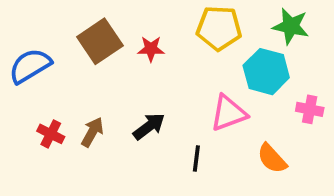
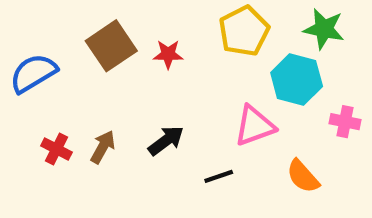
yellow pentagon: (219, 28) -> (244, 31), turned -30
black line: (196, 158) -> (219, 176), turned 64

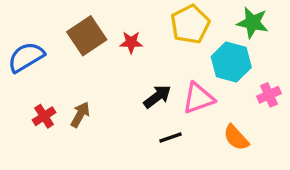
pink cross: (345, 122) -> (269, 95), turned -35
black arrow: (166, 141) -> (157, 96), moved
red cross: (56, 149) -> (44, 116), turned 30

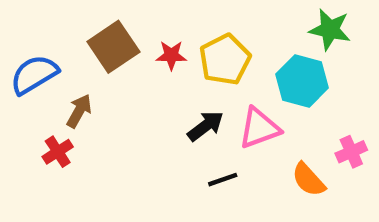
yellow pentagon: (190, 24) -> (225, 60), moved
pink cross: (269, 95) -> (351, 152), moved
brown arrow: (80, 115) -> (79, 111), moved

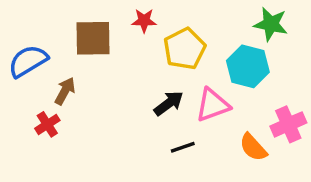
brown square: (113, 47) -> (93, 38), turned 33
red star: (171, 55) -> (144, 21), moved
pink cross: (351, 152) -> (288, 124), size x1.4

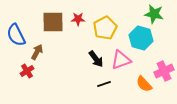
red star: (144, 21) -> (78, 19), moved
blue semicircle: (28, 61) -> (16, 35), turned -85
black arrow: (169, 103) -> (96, 59), turned 90

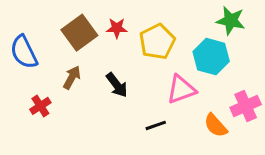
brown square: (53, 22) -> (79, 33), turned -35
brown arrow: (37, 52) -> (72, 78), moved
black arrow: (96, 59) -> (117, 85), moved

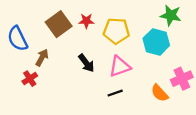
yellow pentagon: (157, 42) -> (116, 31), turned 30
brown arrow: (72, 78) -> (42, 58), moved
pink triangle: (181, 89) -> (120, 66), moved

